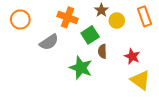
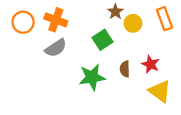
orange cross: (68, 17) -> (56, 20), moved
brown semicircle: (102, 51) -> (125, 69), moved
green star: (81, 68) -> (92, 77), turned -30

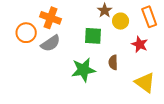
orange circle: (23, 22) -> (26, 33), moved
green square: (103, 40) -> (93, 36), turned 36
red star: (151, 64) -> (140, 44), moved

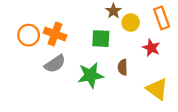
orange cross: (50, 18) -> (55, 34), moved
gray semicircle: (50, 43) -> (55, 64), moved

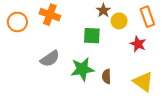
orange cross: (55, 34) -> (50, 15), moved
orange circle: (29, 35) -> (17, 22), moved
brown semicircle: (123, 67) -> (106, 76), moved

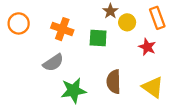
orange cross: (50, 15) -> (62, 29), moved
green star: (82, 69) -> (73, 91), moved
brown semicircle: (106, 76) -> (114, 82), size x1.5

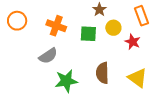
yellow circle: (127, 22) -> (113, 28), moved

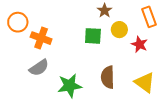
orange cross: (56, 26) -> (41, 38), moved
gray semicircle: (48, 56) -> (39, 68), moved

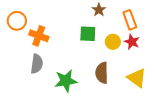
orange rectangle: (149, 17) -> (130, 20), moved
yellow circle: (119, 30) -> (113, 42), moved
gray semicircle: (39, 68) -> (37, 64), turned -48

